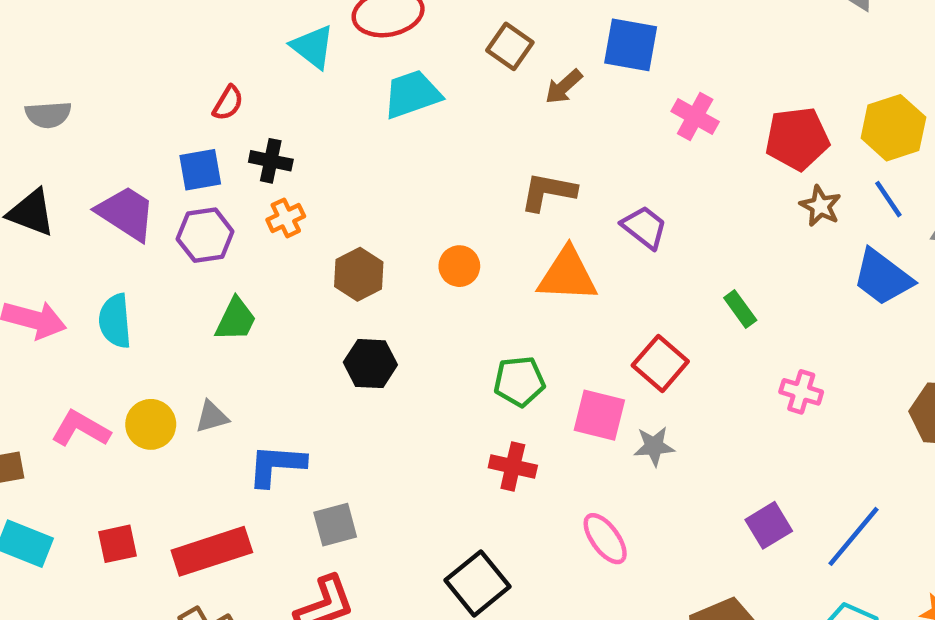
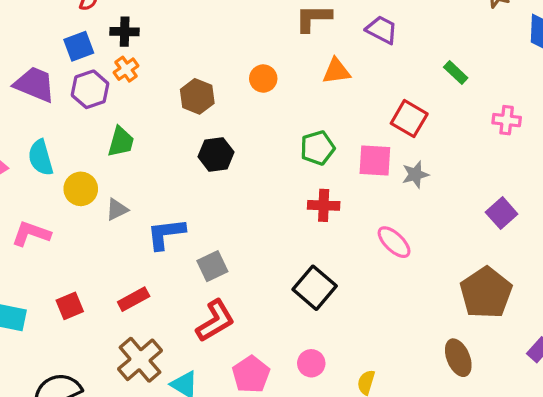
orange cross: (286, 218) -> (126, 69), moved
orange triangle: (567, 275) -> (336, 71), size x0.7
yellow circle: (151, 424) -> (81, 189), moved
red rectangle: (212, 551) -> (134, 299), size x0.6

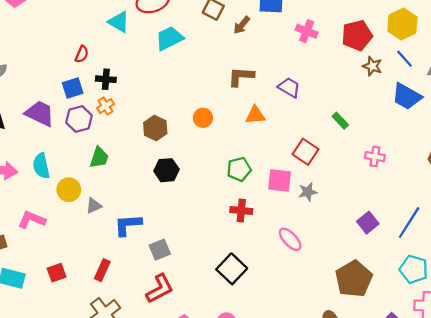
red rectangle: (134, 299) -> (102, 270), turned -40

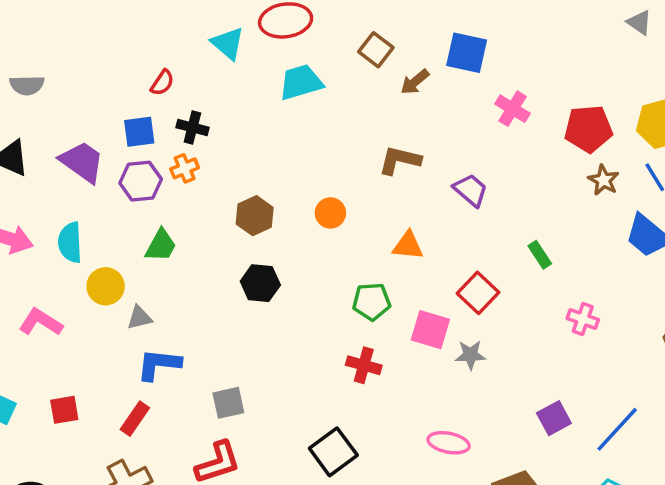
orange triangle: (255, 115) -> (408, 246), moved
blue L-shape: (128, 225) -> (159, 364), moved
pink ellipse: (290, 239) -> (449, 443), moved, turned -45

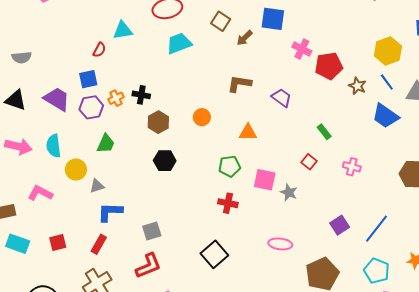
cyan triangle: (228, 43) -> (123, 30), moved, turned -45
black cross: (192, 127) -> (141, 95), moved
red pentagon: (588, 129) -> (329, 66), moved
red square: (478, 293) -> (309, 162), moved, size x0.7
gray star: (470, 355) -> (289, 192), turned 30

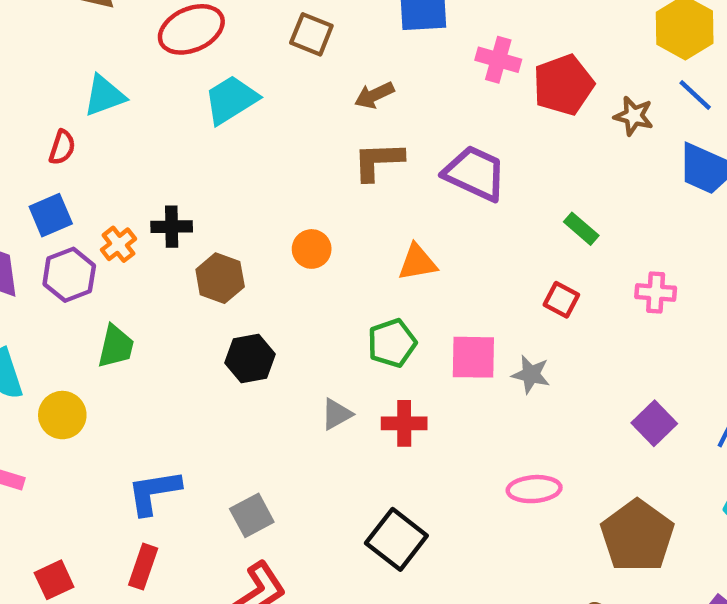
brown arrow: (245, 38) -> (374, 95), moved, turned 30
purple trapezoid: (281, 98) -> (475, 173), size x1.4
gray triangle: (97, 186) -> (337, 414), moved

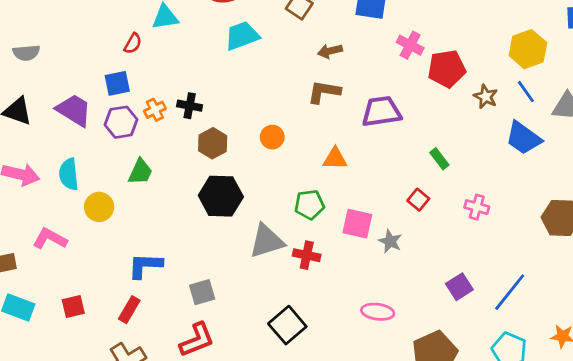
purple trapezoid: (475, 173) -> (381, 112), turned -45
black hexagon: (250, 358) -> (221, 196), size x1.4
gray triangle: (337, 414) -> (267, 241), size x1.8

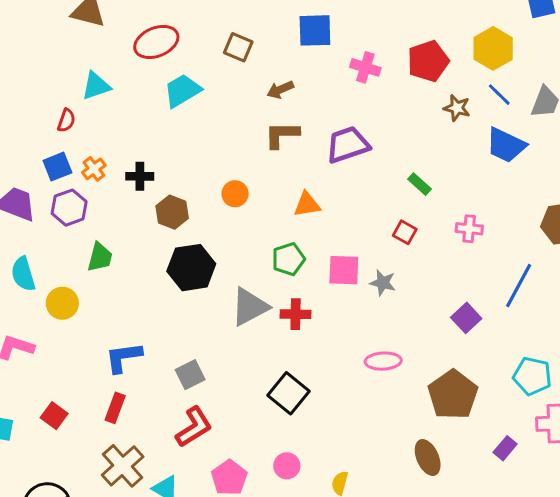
red pentagon: (447, 69) -> (428, 61), moved
orange cross: (155, 110) -> (94, 169), moved
blue line: (510, 292) -> (519, 286), moved
red square: (73, 306) -> (54, 416), turned -30

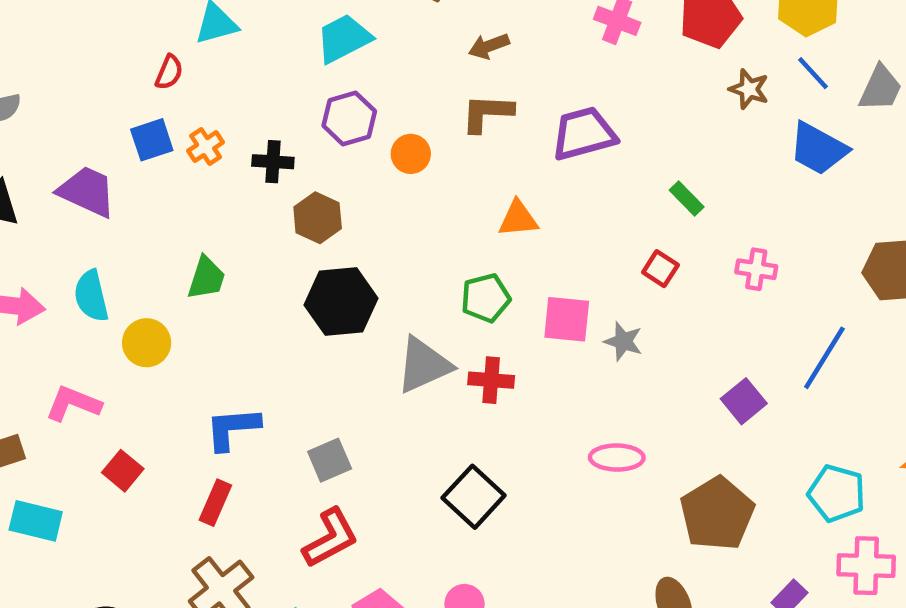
orange circle: (235, 194) -> (411, 154), moved
purple hexagon: (69, 208) -> (349, 118), moved
red square: (54, 416) -> (123, 471), moved

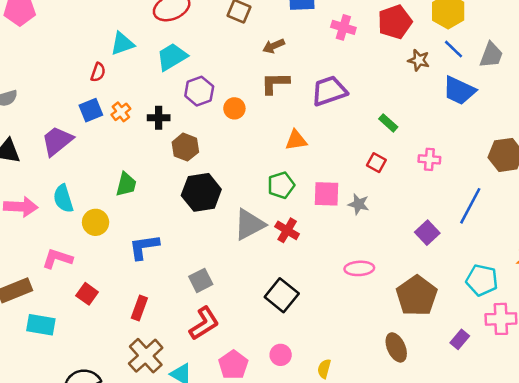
cyan trapezoid: (344, 39) -> (172, 57), moved
purple trapezoid: (87, 191) -> (57, 141), turned -60
red cross: (491, 380) -> (287, 230), turned 30
blue L-shape: (232, 428) -> (144, 247), moved

